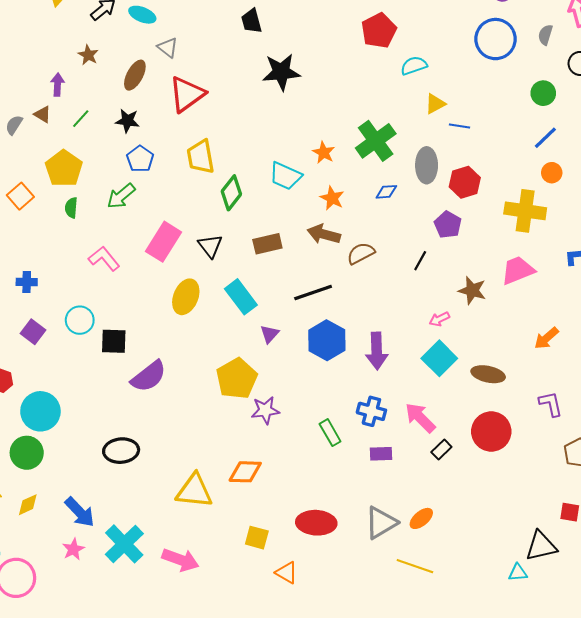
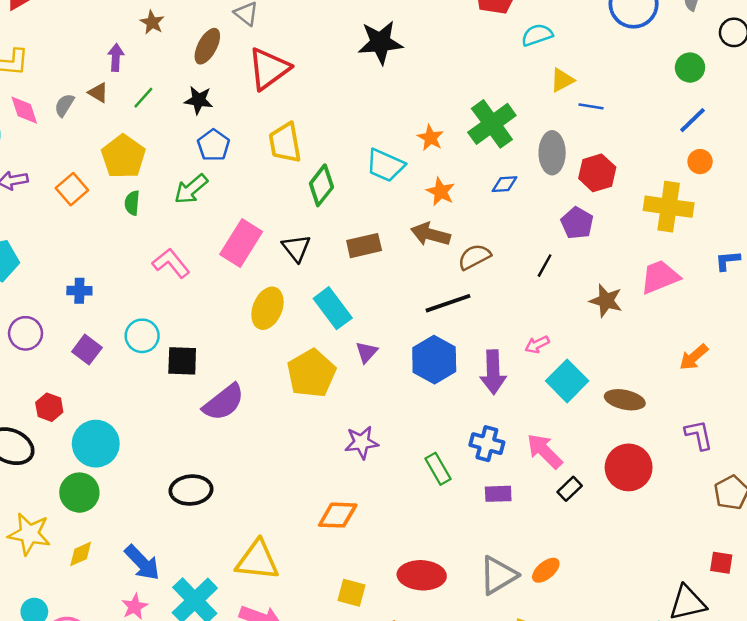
black line: (313, 293) -> (448, 303), moved
pink arrow: (439, 319) -> (537, 345), moved
yellow pentagon: (237, 378) -> (311, 373), moved
yellow triangle: (194, 491) -> (257, 560), moved

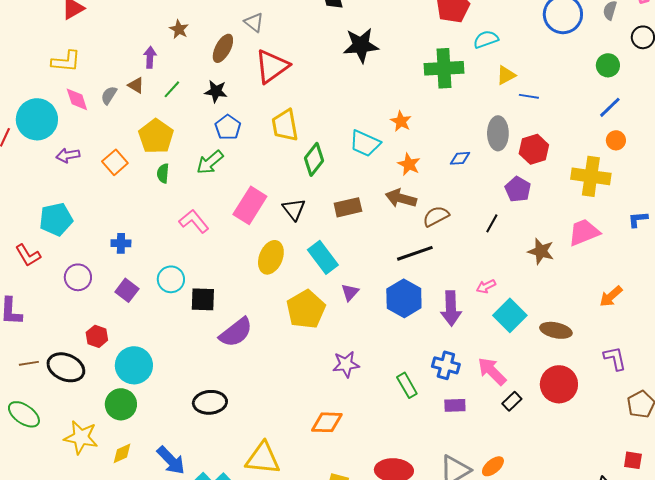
green cross: (492, 124) -> (444, 68), moved, turned 33

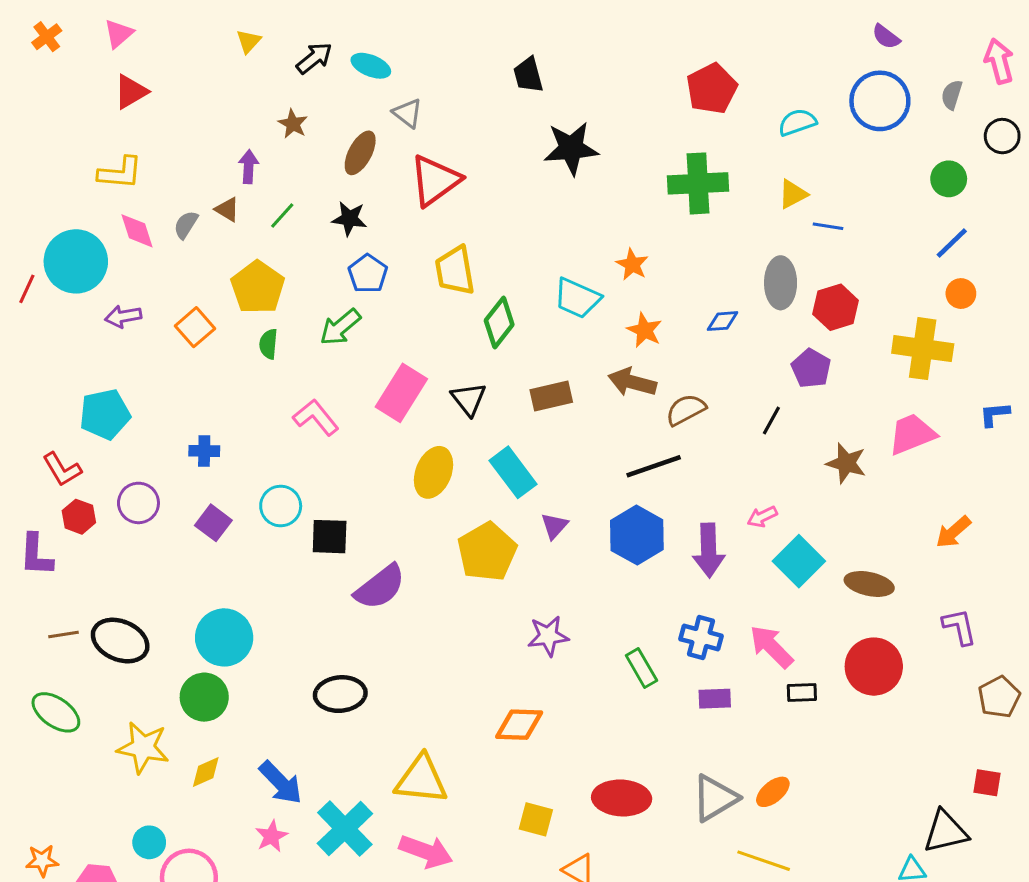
cyan semicircle: (486, 39) -> (797, 122), moved
red hexagon: (97, 336) -> (79, 517), moved
black rectangle: (512, 401) -> (802, 693), turned 42

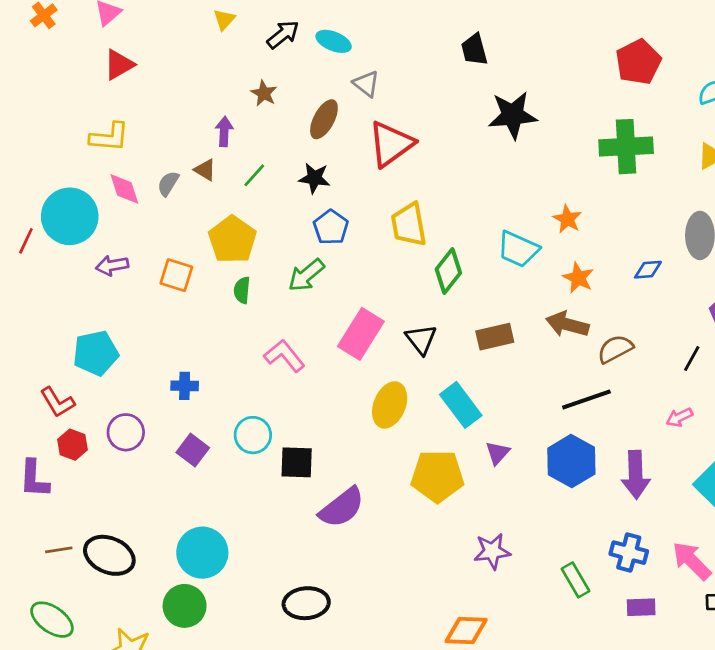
orange square: (195, 327) -> (176, 275), turned -32
pink arrow: (762, 517) -> (679, 417), moved
yellow pentagon: (487, 552) -> (437, 476), turned 30

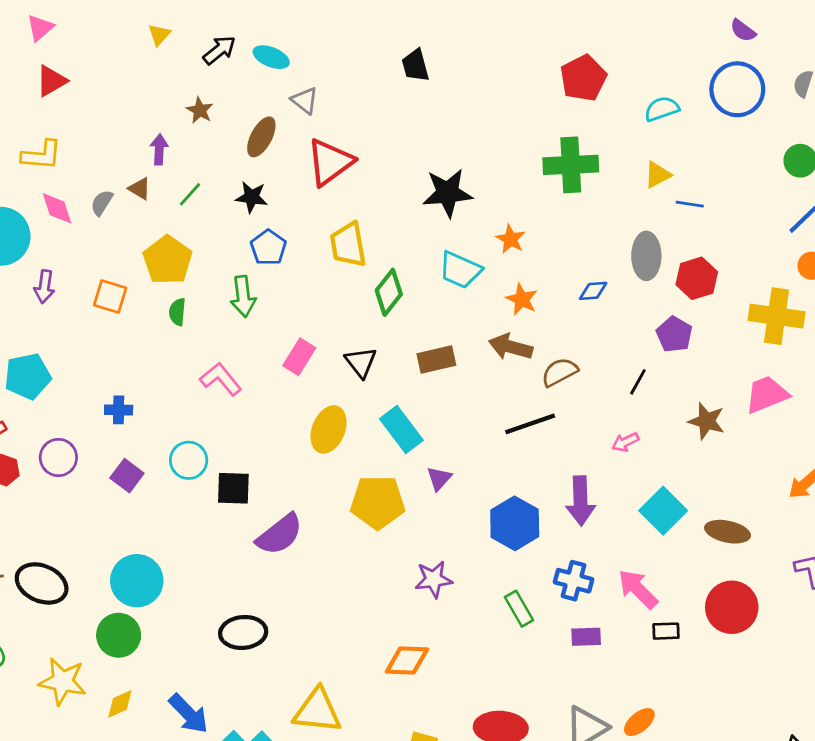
black star: (513, 115) -> (448, 193), moved
purple arrow: (112, 266) -> (44, 287), turned -72
green arrow: (306, 275) -> (243, 296), turned -57
pink rectangle: (361, 334) -> (299, 357), size x0.7
blue hexagon: (571, 461) -> (515, 523), moved

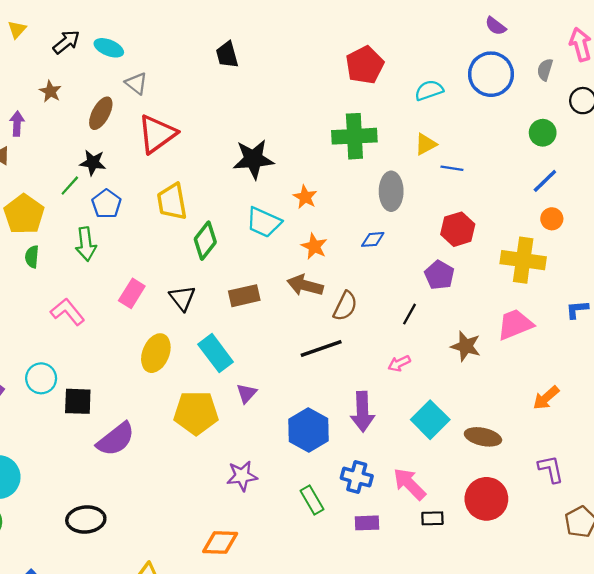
green line: (190, 194) -> (70, 186), moved
gray ellipse: (646, 256) -> (391, 191), moved
brown semicircle: (560, 372) -> (345, 306), turned 144

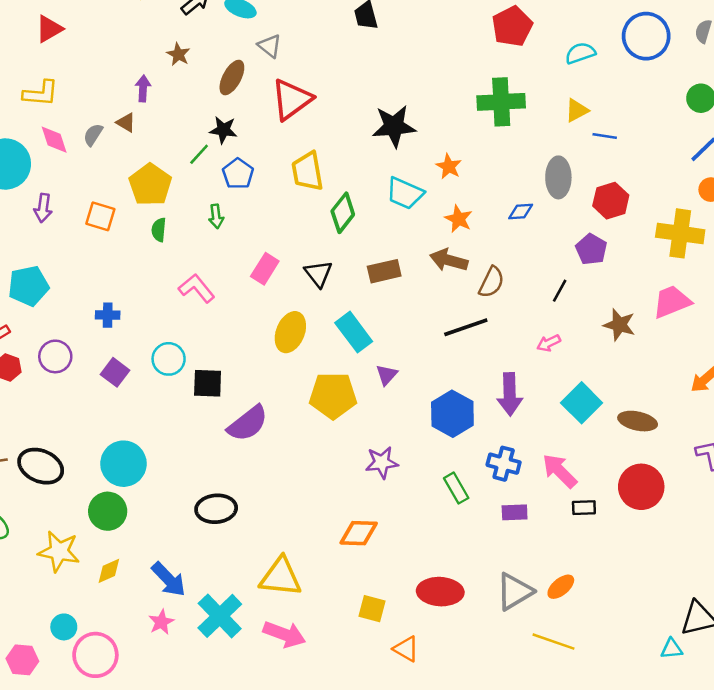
gray ellipse: (391, 191) -> (558, 177), moved
green arrow: (86, 244) -> (216, 216), size x0.7

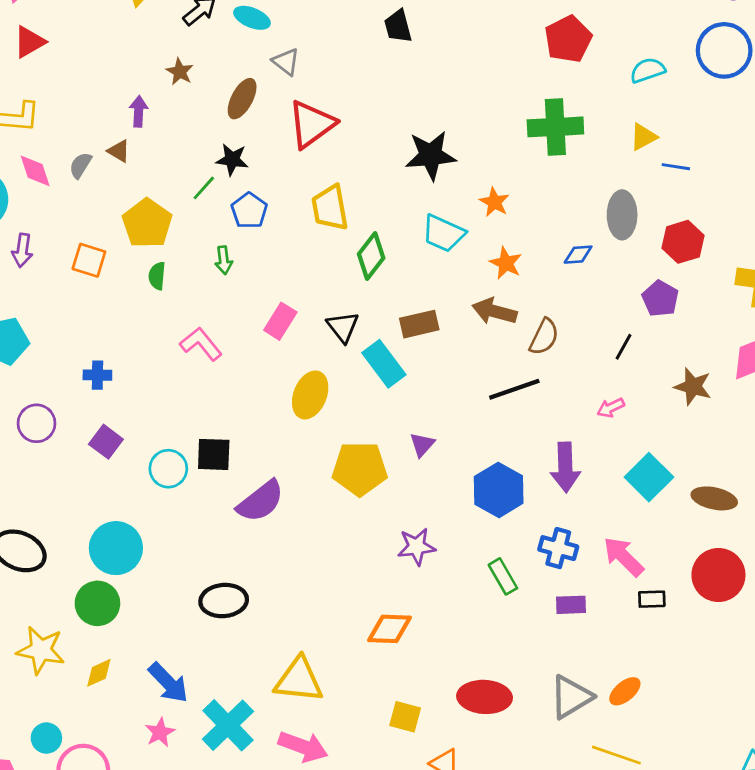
cyan rectangle: (354, 332) -> (384, 364), moved
cyan circle: (169, 359) -> (168, 469), moved

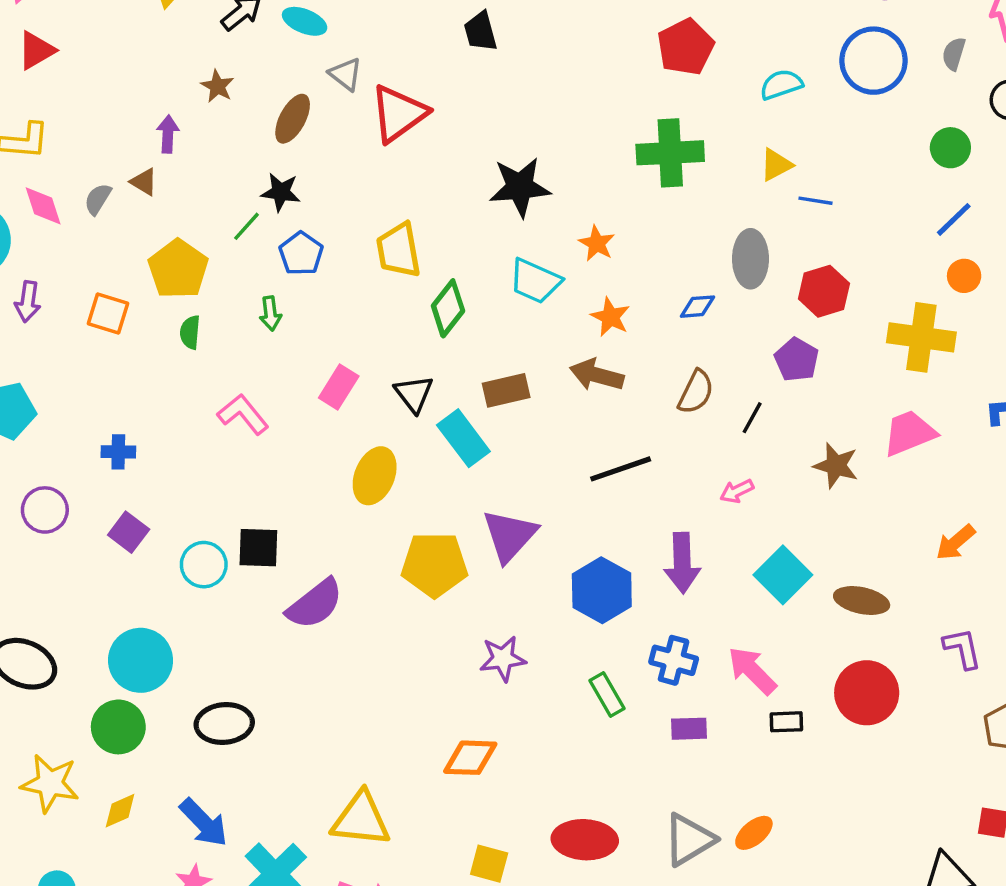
red triangle: (312, 124) -> (399, 114), moved
brown semicircle: (544, 337) -> (696, 392), moved
purple triangle: (422, 445) -> (510, 536), size x1.8
black ellipse: (224, 601) -> (224, 724), moved

